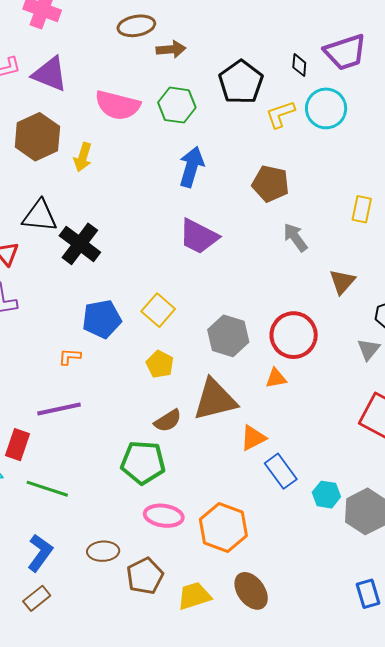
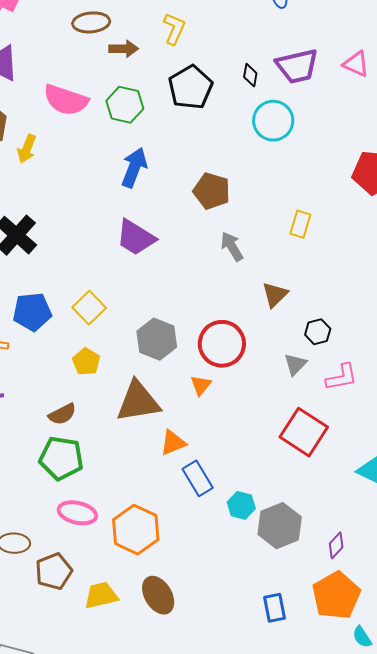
yellow L-shape: (280, 114) -> (174, 29), moved, turned 128
orange triangle: (276, 378) -> (201, 385), turned -45
brown semicircle: (168, 421) -> (62, 414), moved

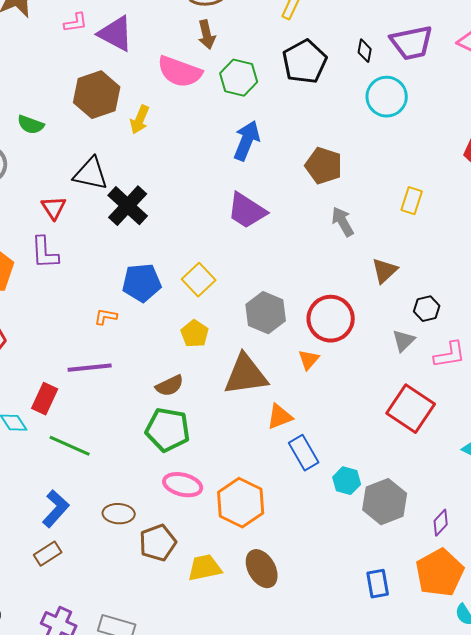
brown arrow: (124, 49) -> (207, 35), moved, turned 76

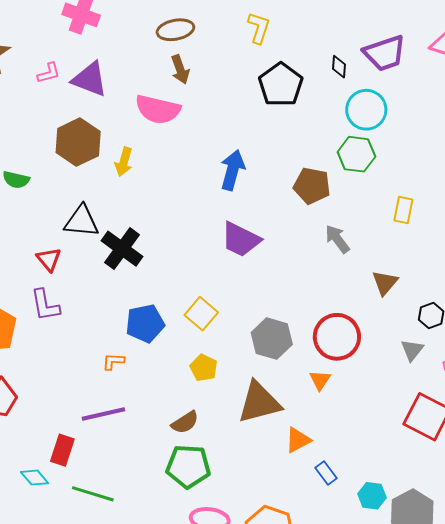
green hexagon: (239, 78) -> (356, 154), moved
blue rectangle: (304, 453) -> (326, 473), size x0.7

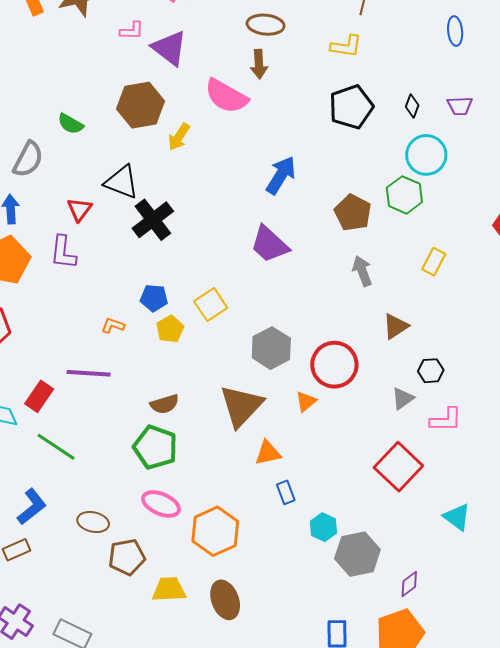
yellow L-shape: (259, 28) -> (346, 46), turned 64
purple trapezoid: (385, 53) -> (460, 106), size x0.6
blue pentagon: (145, 323) -> (154, 298), size x0.7
yellow pentagon: (204, 368) -> (170, 329), moved
brown triangle: (259, 402) -> (241, 406), turned -48

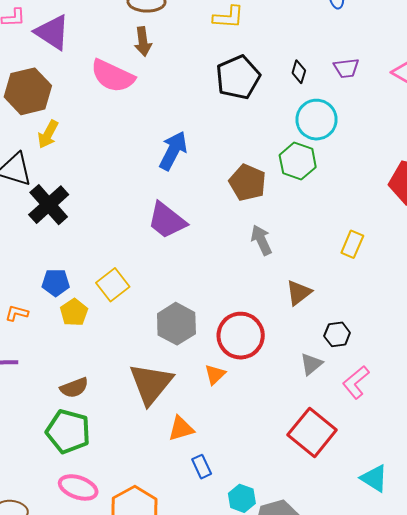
yellow arrow: (179, 137) -> (48, 134), moved
yellow rectangle: (434, 262) -> (352, 244), moved
pink L-shape: (446, 420) -> (356, 382), turned 144

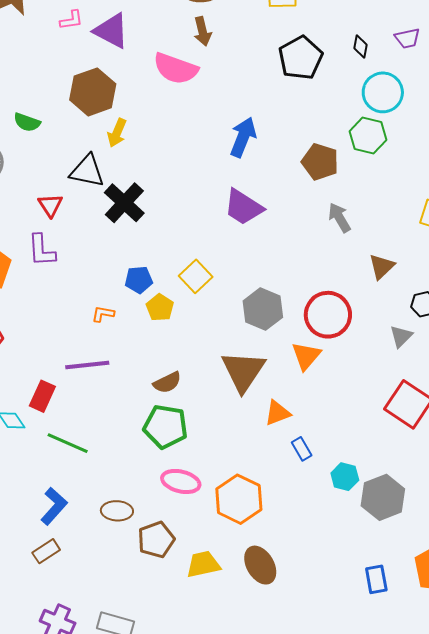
orange triangle: (215, 374) -> (306, 356), size x1.4

